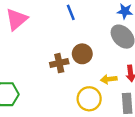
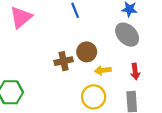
yellow arrow: (109, 79) -> (103, 70), moved

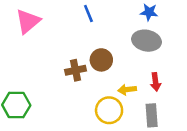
gray ellipse: (127, 35) -> (146, 41), turned -35
yellow arrow: (103, 70) -> (127, 90), moved

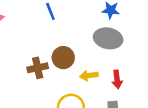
yellow arrow: (127, 90) -> (89, 76), moved

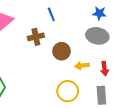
brown cross: (38, 68) -> (36, 37), moved

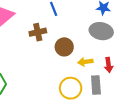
gray rectangle: (101, 95) -> (96, 85), moved

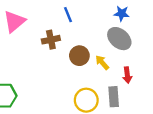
gray ellipse: (101, 31) -> (119, 39), turned 30
yellow arrow: (85, 62) -> (102, 63), moved, turned 56

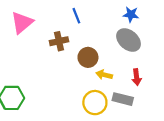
yellow arrow: (102, 63) -> (104, 75), moved, turned -35
gray rectangle: (114, 97) -> (123, 99), turned -72

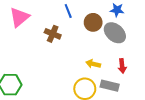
brown cross: (59, 41) -> (53, 34), turned 35
brown circle: (88, 57) -> (93, 22), moved

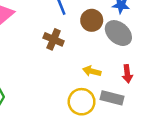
brown cross: (53, 34) -> (54, 39), moved

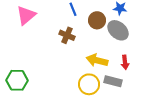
yellow arrow: (92, 71) -> (97, 60), size x1.5

